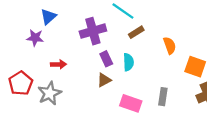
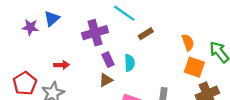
brown rectangle: (136, 32) -> (146, 34), moved
purple star: (35, 38) -> (30, 27), moved
orange semicircle: (170, 46) -> (188, 42), moved

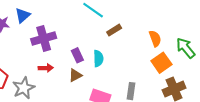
purple cross: (95, 33) -> (44, 38), moved
red arrow: (62, 65) -> (46, 68), moved
orange square: (194, 67) -> (161, 63), turned 36

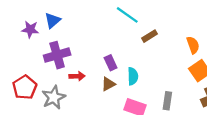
purple cross: (44, 38) -> (57, 55), moved
cyan semicircle: (98, 58) -> (133, 76), moved

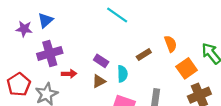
brown rectangle: (150, 36) -> (144, 55), moved
orange semicircle: (193, 45) -> (171, 44), moved
purple rectangle: (111, 63) -> (101, 61), turned -32

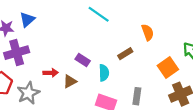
orange semicircle: (171, 44) -> (148, 32), moved
purple cross: (50, 53) -> (17, 53), moved
brown triangle: (99, 81) -> (70, 81), moved

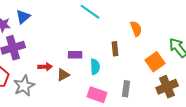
brown rectangle: (125, 54) -> (115, 49), turned -64
purple rectangle: (83, 60) -> (75, 55), turned -32

